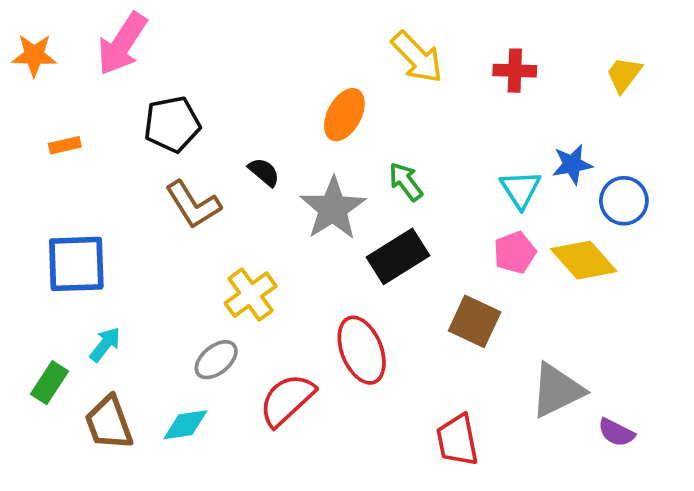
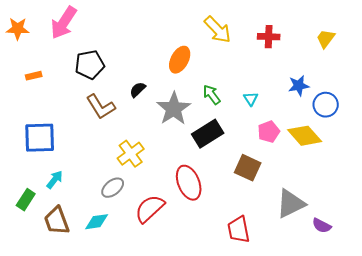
black semicircle: (264, 172) -> (138, 90), turned -84
cyan triangle: (521, 189) -> (251, 99), moved, size x0.7

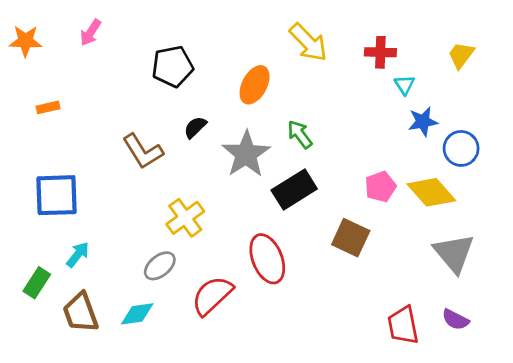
pink arrow: (64, 23) -> (90, 32), size x0.6
black pentagon: (90, 65) -> (173, 66), moved
cyan triangle: (251, 99) -> (404, 85), moved
gray triangle: (291, 204) -> (454, 253), moved, turned -44
red trapezoid: (239, 230) -> (403, 325), moved

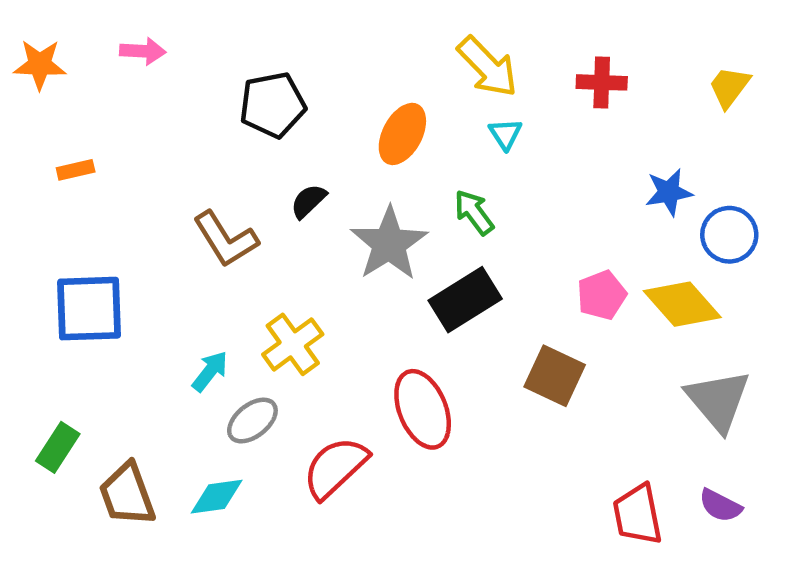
pink arrow: (90, 32) -> (143, 51), turned -120
cyan triangle: (404, 85) -> (505, 134), moved
cyan arrow: (78, 255) -> (210, 371), moved

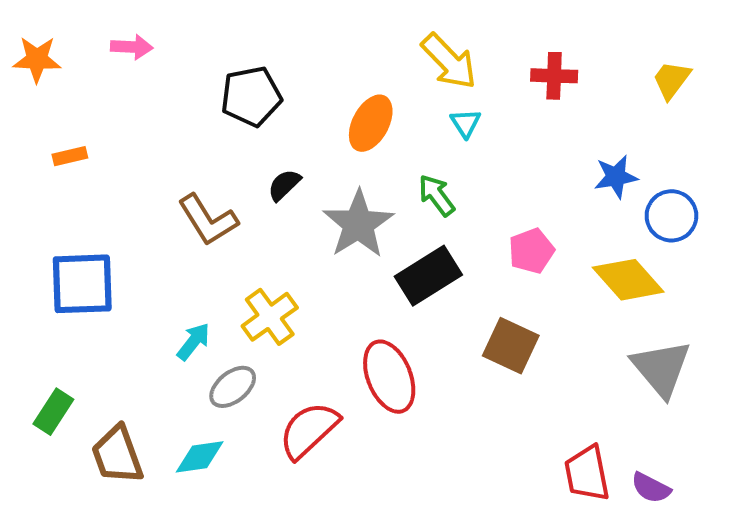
pink pentagon: (602, 295) -> (531, 251), moved
purple semicircle: (720, 506) -> (651, 488), moved

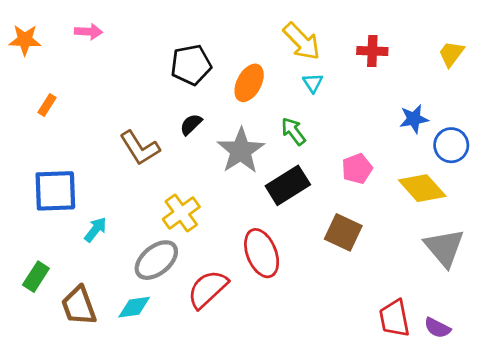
black pentagon: (251, 96) -> (191, 65), moved
orange rectangle: (70, 156) -> (47, 105), turned -45
cyan arrow: (193, 342) -> (95, 230), moved
gray ellipse: (233, 387) -> (156, 260), size x1.4

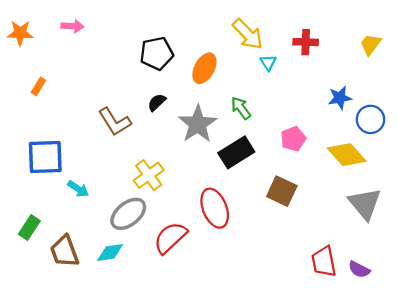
cyan triangle: (313, 83) -> (268, 63), moved
cyan arrow: (95, 230) -> (78, 189), turned 85

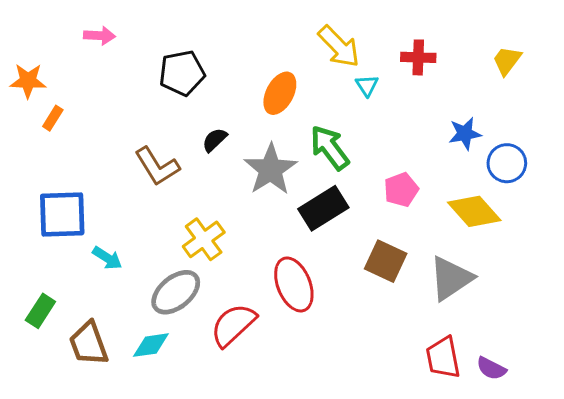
orange star: (20, 33) -> (28, 81), moved
black pentagon: (157, 53) -> (182, 73), moved
green arrow: (241, 108) -> (330, 148), size x1.4
gray triangle: (365, 204) -> (451, 278), moved, turned 36

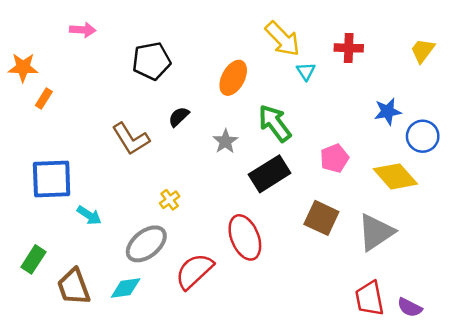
gray star: (271, 169) -> (225, 141), size x0.6
yellow cross: (204, 239) -> (170, 200), size x0.6

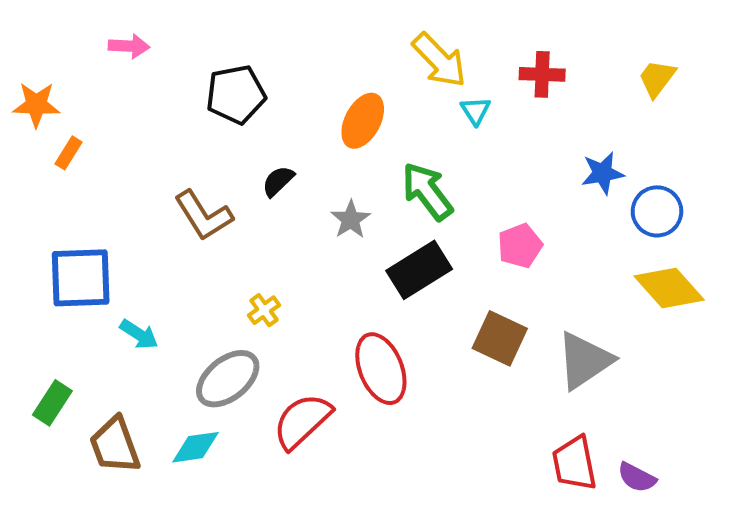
yellow diamond: (395, 176) -> (669, 288), moved

